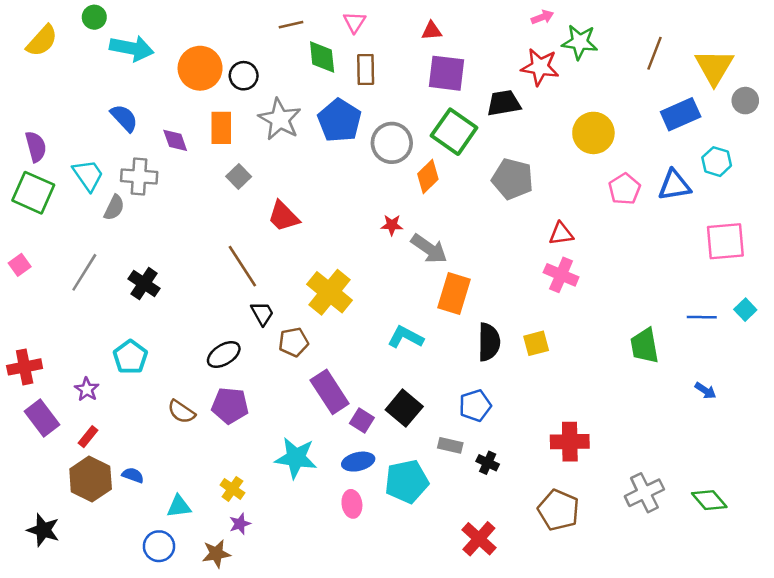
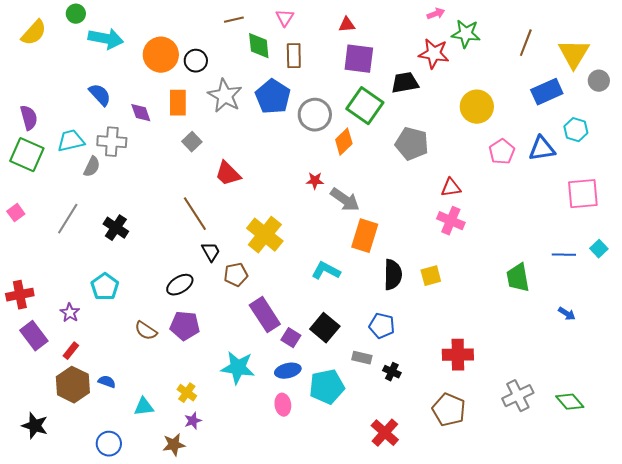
cyan trapezoid: (88, 175) -> (71, 141), turned -68
blue pentagon: (475, 406) -> (382, 326), turned 30
blue circle: (159, 546) -> (109, 444), moved

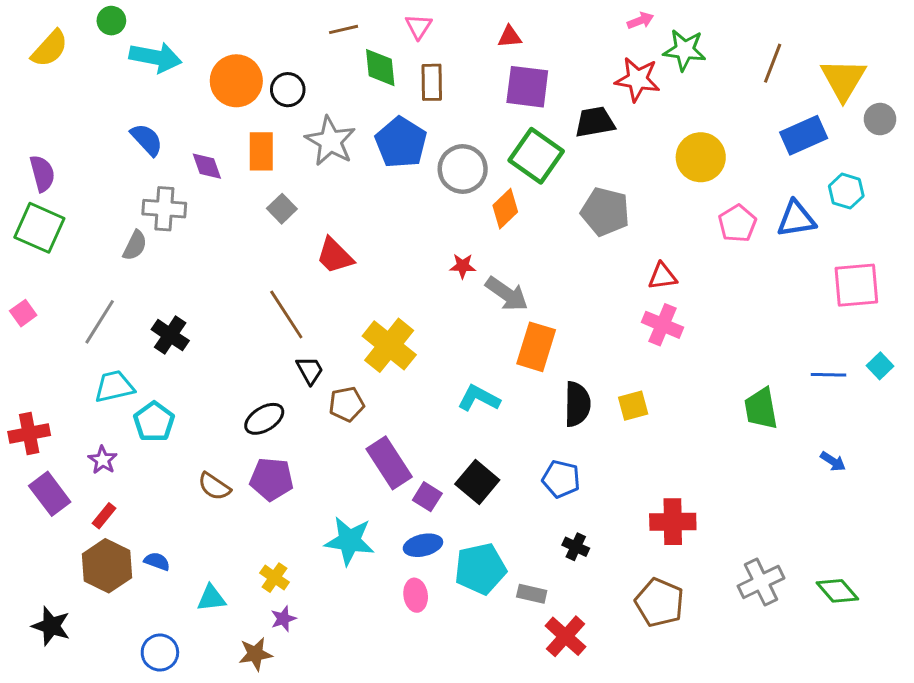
cyan trapezoid: (71, 141) -> (114, 386), moved
gray rectangle: (362, 358) -> (532, 594), moved

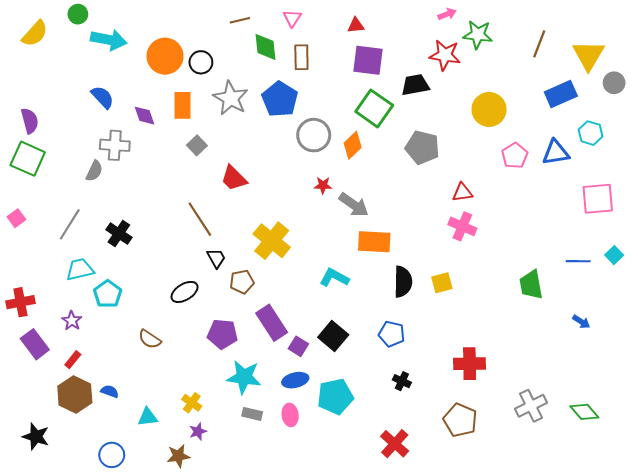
gray circle: (463, 169) -> (314, 135), moved
orange rectangle: (536, 347) -> (374, 242), turned 76
purple pentagon: (272, 479) -> (222, 334), moved
gray rectangle: (532, 594) -> (252, 414), moved

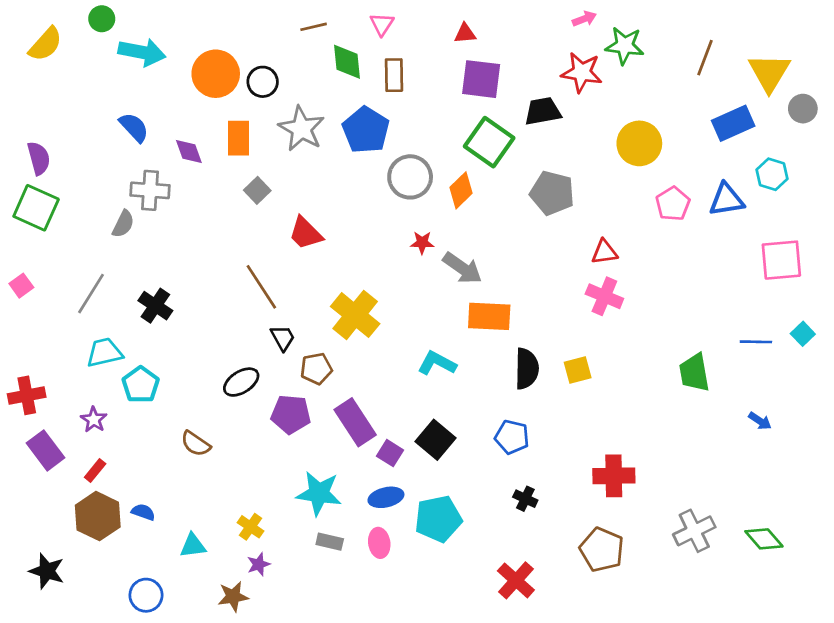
purple pentagon: (222, 334) -> (291, 414), moved

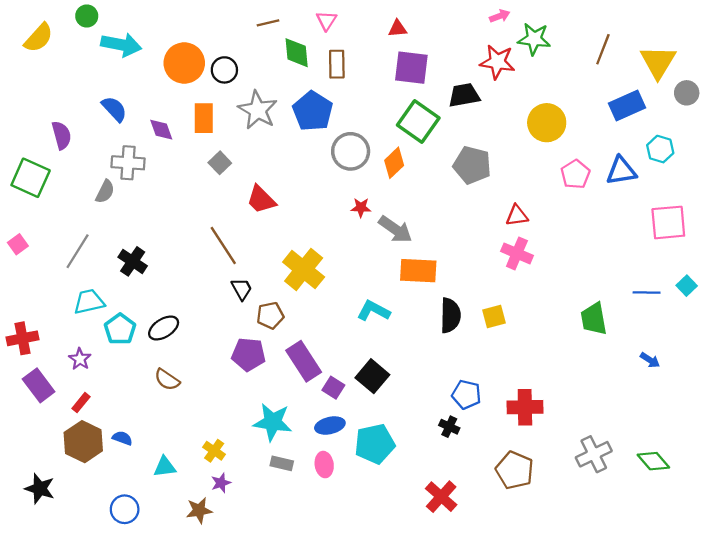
purple semicircle: (39, 158) -> (62, 135), moved
black ellipse: (241, 382) -> (164, 328), moved
blue pentagon: (512, 437) -> (466, 395), moved

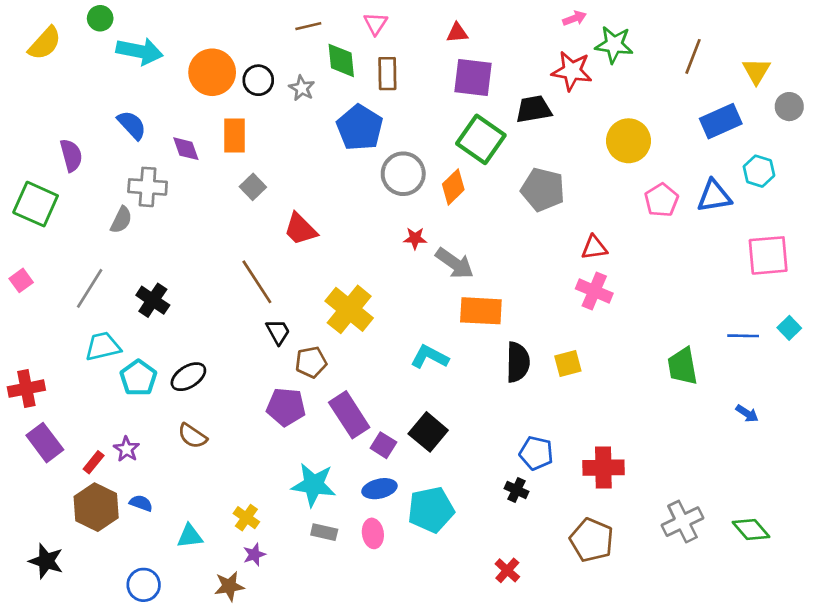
yellow triangle: (658, 62) -> (756, 71), size x0.7
gray star: (258, 110) -> (302, 88), moved, size x0.6
purple star: (80, 359) -> (126, 449), moved
red cross: (441, 497) -> (507, 570), size x0.7

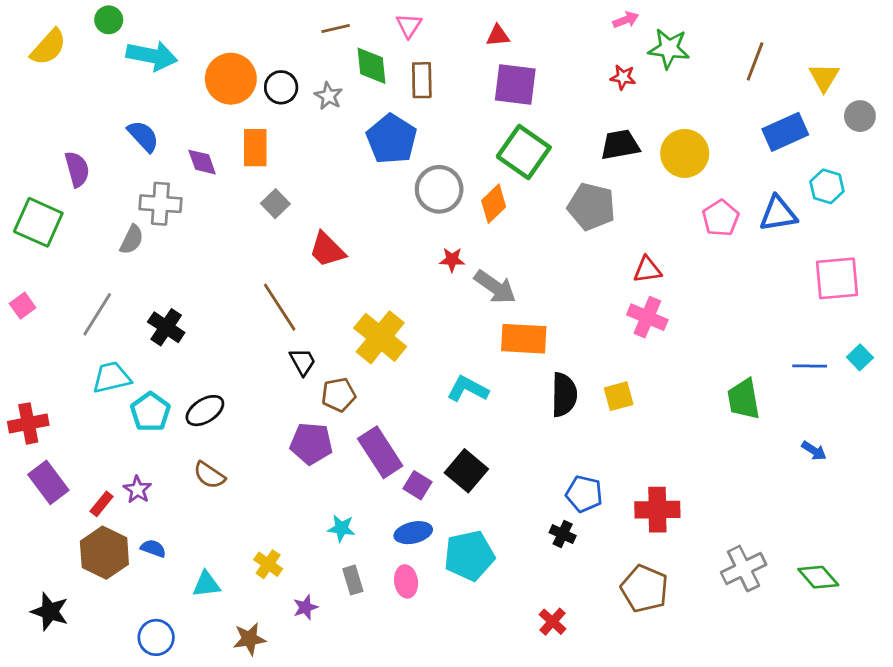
red star: (572, 71) -> (623, 77), size x0.6
black trapezoid: (534, 109) -> (620, 145), moved
cyan star: (314, 485) -> (341, 528), size x0.6
gray rectangle: (324, 532) -> (353, 580), turned 60
purple star: (254, 555) -> (305, 607), moved

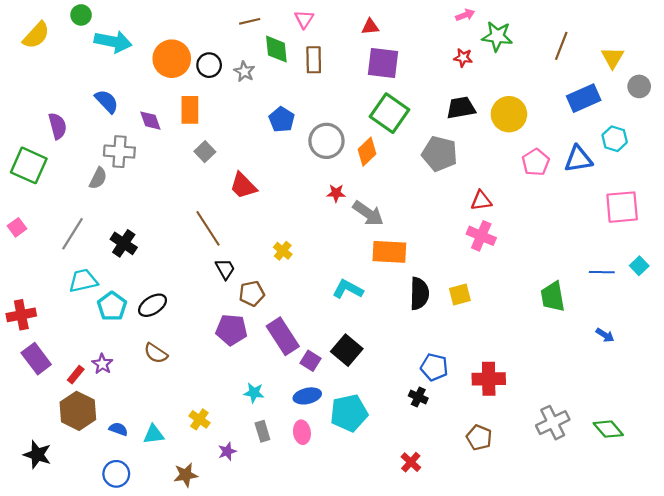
blue pentagon: (392, 139) -> (282, 120), moved, size x0.7
yellow cross: (380, 337) -> (283, 251), size x0.5
blue semicircle: (153, 548) -> (118, 429), moved
brown pentagon: (644, 589) -> (479, 438), size x0.7

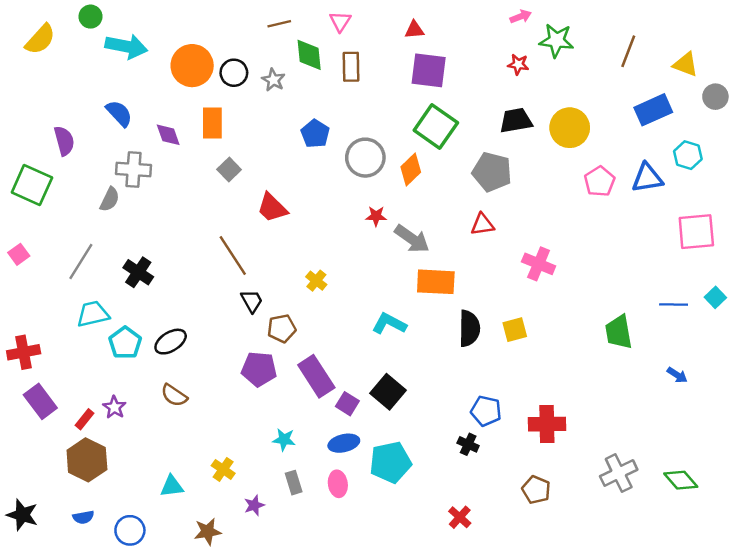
yellow triangle: (612, 58) -> (686, 64), turned -40
red triangle: (481, 201) -> (482, 224), moved
blue semicircle: (118, 429) -> (83, 517), moved, turned 150
black star: (37, 455) -> (22, 515), moved

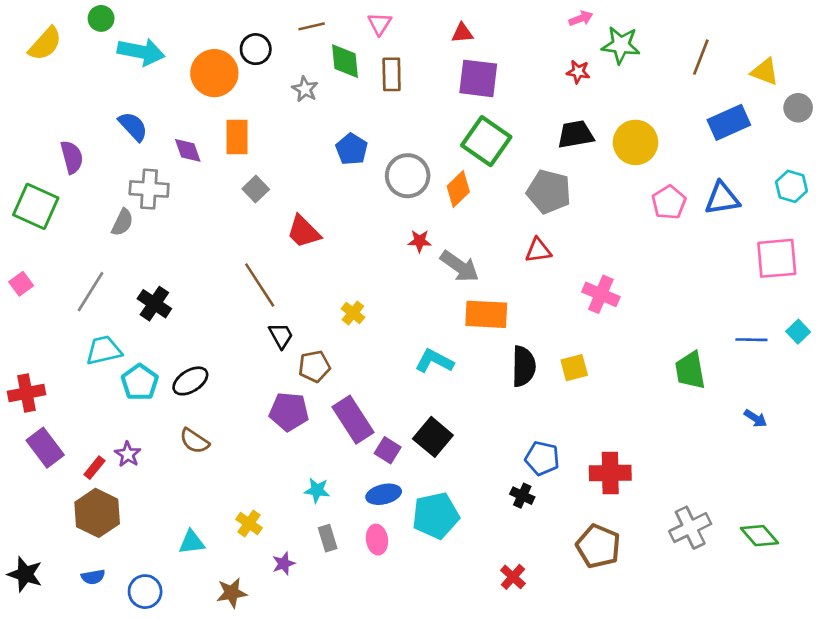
black circle: (234, 73) -> (256, 49), moved
cyan hexagon: (688, 155) -> (791, 186), moved
brown pentagon: (536, 490) -> (598, 546), size x1.4

